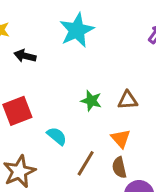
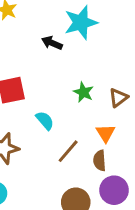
black arrow: (25, 56) -> (52, 43), moved
brown triangle: (128, 100) -> (118, 98), turned -42

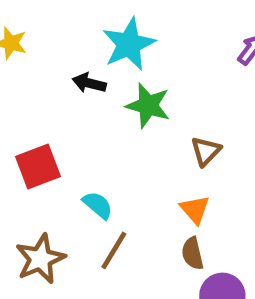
green star: (83, 92) -> (148, 106), moved, size x1.4
brown line: (68, 151) -> (114, 250), moved

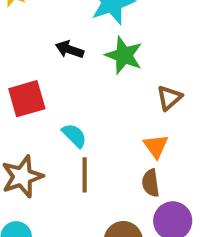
black arrow: (89, 83) -> (70, 50), moved
brown line: (114, 250) -> (85, 175), turned -36

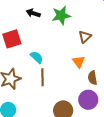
green star: (124, 55) -> (61, 15), turned -30
brown semicircle: (151, 183) -> (92, 78), moved

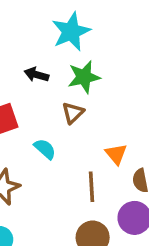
brown triangle: (85, 37) -> (73, 113), moved
brown line: (42, 77) -> (91, 187), moved

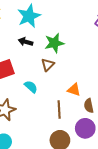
cyan star: (71, 32) -> (29, 16), moved
orange triangle: (116, 154) -> (74, 90), turned -32

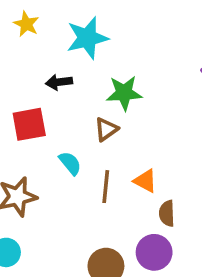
black arrow: (26, 42) -> (59, 82), moved, turned -32
brown line: (59, 110) -> (106, 187), moved

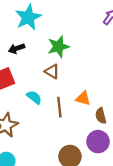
brown triangle: (106, 129) -> (52, 71), turned -42

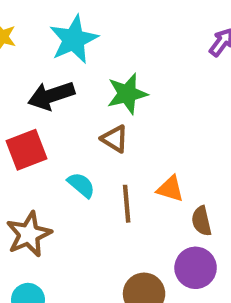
black arrow: (17, 48) -> (51, 96), size x1.5

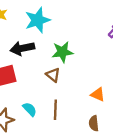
cyan semicircle: (81, 185) -> (30, 109), moved
orange triangle: (170, 189) -> (98, 95), moved

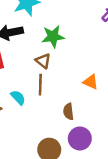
brown line: (55, 110) -> (40, 85), moved
brown semicircle: (94, 123) -> (68, 112), moved

